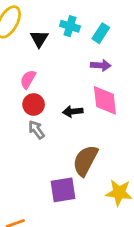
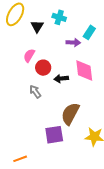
cyan rectangle: (101, 33) -> (89, 32), moved
purple arrow: (101, 65) -> (73, 42), moved
red circle: (34, 105) -> (43, 68), moved

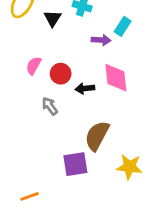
pink semicircle: (29, 56) -> (34, 66), moved

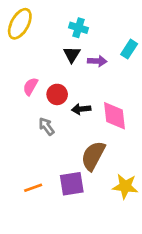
black triangle: (52, 18) -> (72, 54), moved
cyan rectangle: (123, 26) -> (129, 49), moved
pink diamond: (116, 78) -> (114, 116), moved
orange line: (30, 196) -> (33, 188), moved

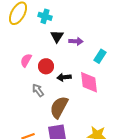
cyan cross: (78, 28) -> (45, 16), moved
cyan rectangle: (129, 49) -> (100, 56), moved
brown semicircle: (93, 156) -> (59, 107), moved

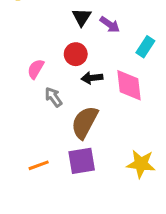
purple arrow: (76, 41) -> (110, 25), turned 32
pink semicircle: (26, 60) -> (36, 69), moved
red circle: (46, 66) -> (76, 54), moved

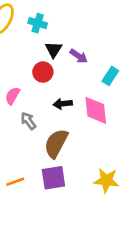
red circle: (76, 54) -> (43, 72), moved

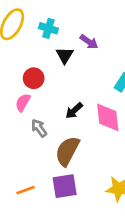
purple arrow: (79, 56) -> (89, 42), moved
red circle: (43, 72) -> (34, 78), moved
black arrow: (63, 104) -> (74, 111), turned -36

